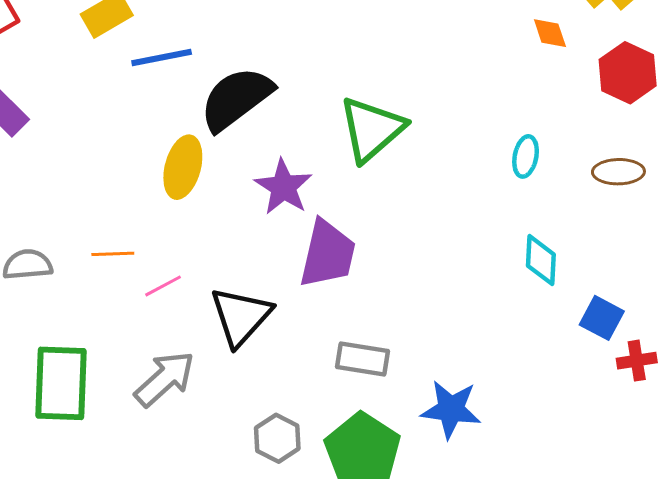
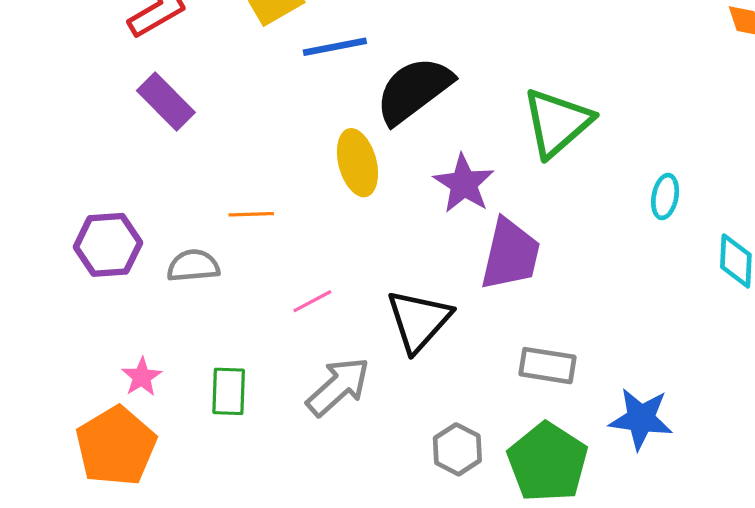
cyan ellipse: (526, 156) -> (665, 197), moved
yellow ellipse: (183, 167) -> (357, 163), turned -30
orange line: (113, 254) -> (251, 214), moved
pink line: (163, 286) -> (312, 301), moved
green rectangle: (61, 383) -> (229, 391), size x0.6

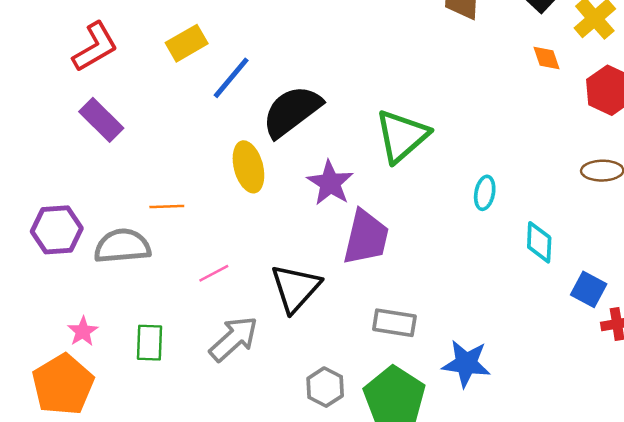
blue line: (335, 47) -> (231, 78), turned -39
gray semicircle: (193, 266) -> (122, 246), size x1.4

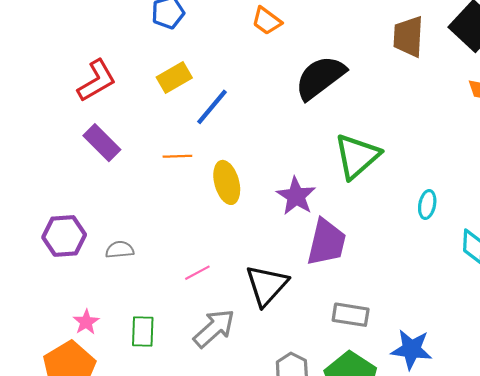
black semicircle: (292, 111) -> (320, 78), moved
orange line: (167, 206) -> (177, 156), moved
gray semicircle: (122, 246) -> (120, 250), size x0.6

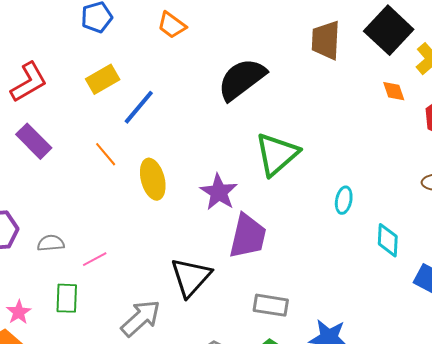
orange trapezoid: (267, 21) -> (172, 25), moved
orange line: (177, 156) -> (106, 154), turned 52
pink line: (197, 273) -> (95, 259), moved
green rectangle: (143, 331) -> (67, 298), moved

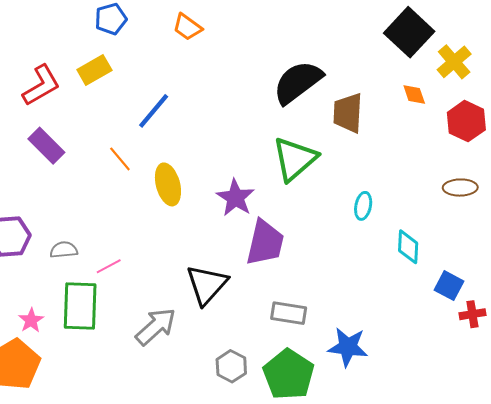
brown trapezoid: (326, 40) -> (348, 113), moved
yellow rectangle: (103, 79) -> (94, 70), moved
black semicircle: (242, 79) -> (298, 82), moved
green rectangle: (67, 298) -> (80, 306), size x1.6

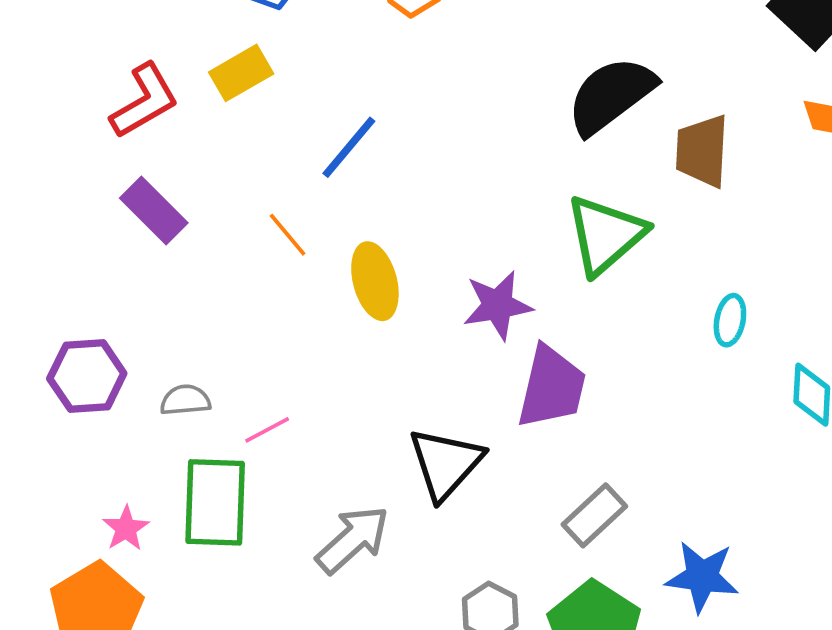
purple star: (235, 198) -> (498, 305), turned 30
gray rectangle: (289, 313) -> (594, 515), turned -52

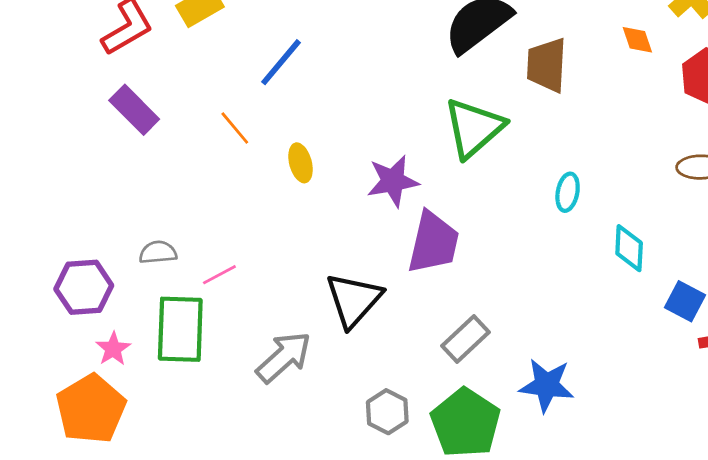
yellow ellipse: (375, 281) -> (301, 163), size x0.7
purple hexagon: (87, 376) -> (84, 287), moved

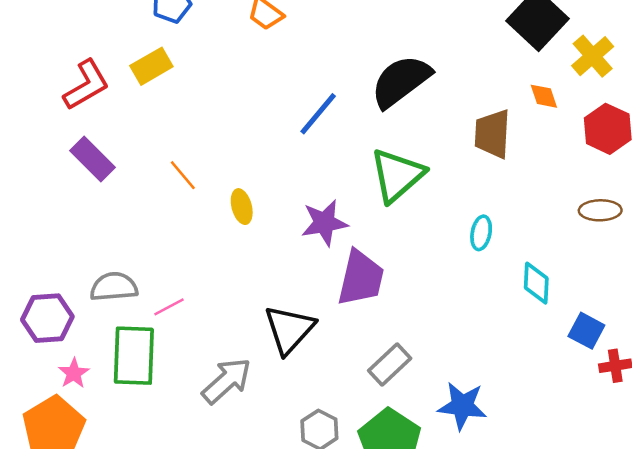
blue line: (281, 62) -> (318, 114), moved
brown trapezoid: (547, 65) -> (492, 134), moved
gray semicircle: (158, 252) -> (114, 287), size x1.4

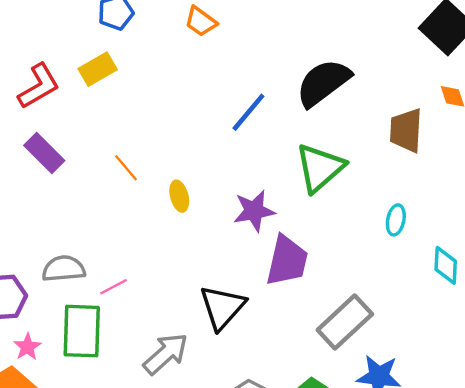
gray rectangle: (390, 364) -> (345, 322), moved, size x1.4

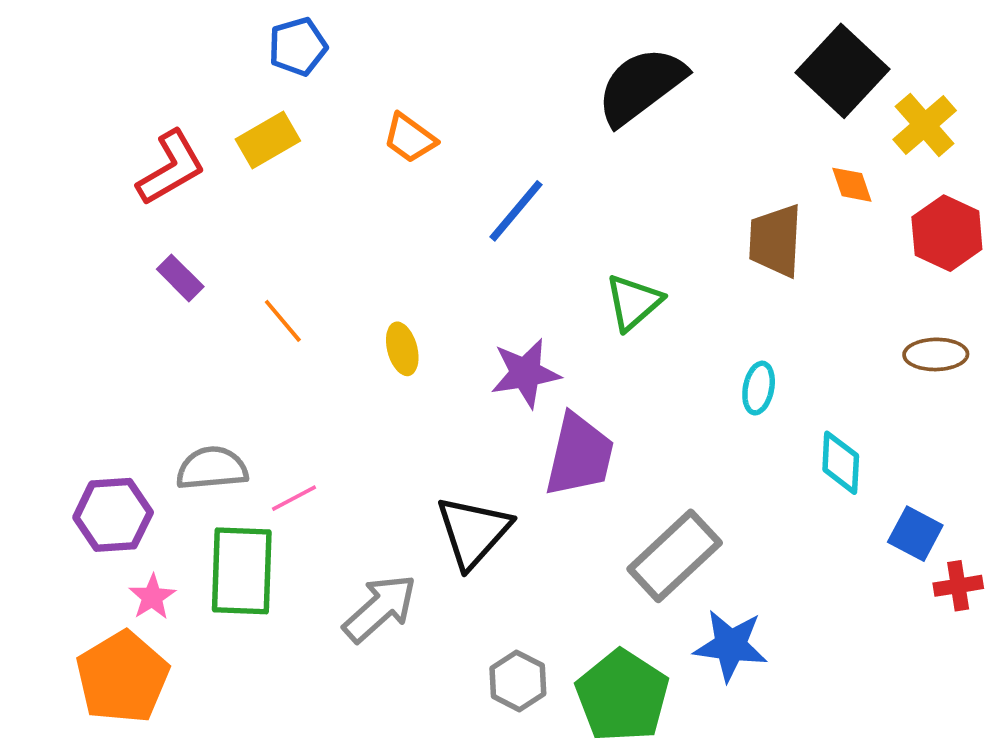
orange trapezoid: (201, 22) -> (410, 138), moved
black semicircle: (323, 83) -> (641, 86), moved
purple rectangle: (44, 153) -> (180, 278), size x0.7
orange line: (126, 168) -> (283, 321), moved
green triangle: (320, 168) -> (634, 302), size x0.7

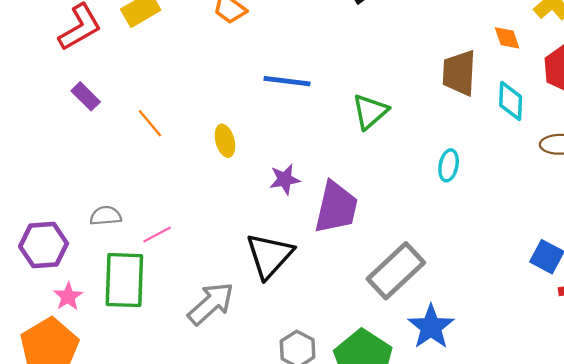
blue line: (516, 211) -> (287, 81), moved, turned 57
purple star: (525, 373) -> (285, 179), moved, size x0.7
cyan diamond: (841, 463) -> (511, 101), moved
gray semicircle: (212, 468) -> (106, 216), size x0.7
blue star: (731, 645) -> (431, 327), turned 30

